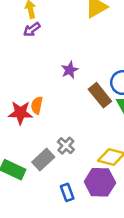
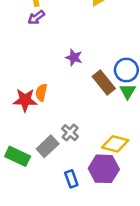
purple star: (70, 70) -> (74, 57), turned -30

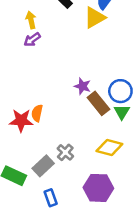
purple star: (74, 57) -> (82, 86), moved
yellow diamond: (115, 144) -> (109, 147), moved
blue rectangle: (71, 179) -> (51, 198), moved

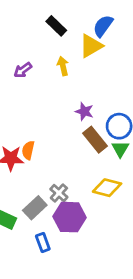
yellow arrow: (31, 20) -> (63, 66), moved
purple star: (82, 86) -> (84, 111), moved
purple hexagon: (98, 188) -> (70, 217), moved

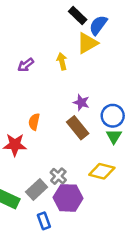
black rectangle: (56, 26) -> (78, 15), moved
brown rectangle: (95, 140) -> (78, 128), moved
orange semicircle: (28, 150) -> (34, 122), moved

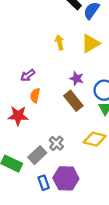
yellow triangle: (87, 43) -> (90, 43), moved
purple arrow: (26, 65) -> (28, 75), moved
purple hexagon: (68, 198) -> (66, 178), moved

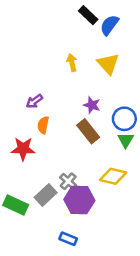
yellow triangle: (90, 43) -> (108, 64), turned -42
purple hexagon: (66, 178) -> (79, 200), moved
blue rectangle: (44, 183) -> (68, 239), moved, turned -48

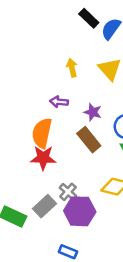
purple arrow: (34, 101) -> (59, 102), moved, turned 42
orange semicircle: (43, 125) -> (42, 133), size x1.6
red star: (23, 149) -> (43, 158), moved

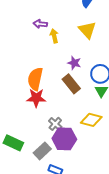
yellow arrow: (72, 68) -> (54, 36), moved
purple arrow: (59, 102) -> (40, 24), moved
gray rectangle: (44, 206) -> (42, 151), moved

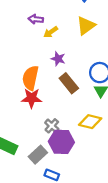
yellow triangle: (87, 30) -> (86, 26), turned 36
yellow arrow: (54, 36) -> (51, 32), turned -112
purple star: (74, 63) -> (58, 59), moved

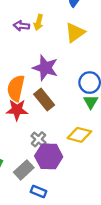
yellow arrow: (51, 32) -> (39, 22), moved, turned -40
purple star: (58, 59) -> (45, 68), size x1.6
brown rectangle: (69, 83) -> (44, 100), moved

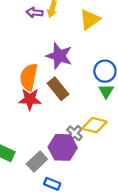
gray cross: (39, 139) -> (74, 133), moved

